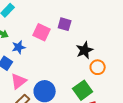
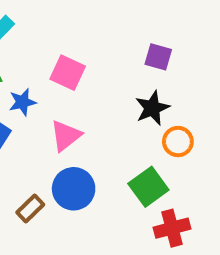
purple square: (65, 24) -> (158, 57), moved
pink triangle: (19, 81) -> (66, 136), moved

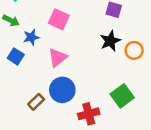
orange circle: (178, 142) -> (134, 50), moved
green square: (148, 187) -> (122, 96), moved
red cross: (172, 228) -> (89, 114), moved

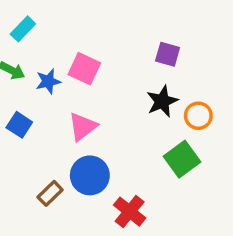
blue star: (31, 37) -> (48, 81), moved
green square: (122, 96) -> (182, 159), moved
red cross: (89, 114) -> (130, 212), turned -36

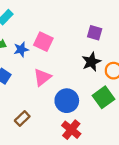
blue circle: (90, 175) -> (67, 101), moved

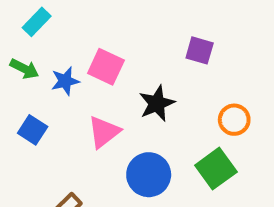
black star: (91, 62) -> (157, 103), moved

